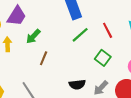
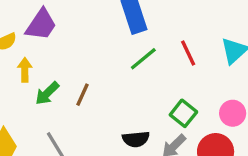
green arrow: (33, 36) -> (47, 93), moved
green square: (103, 58) -> (183, 113), moved

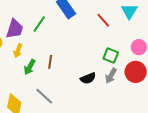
green line: (143, 59) -> (39, 24), moved
yellow arrow: (25, 70) -> (18, 51), moved, turned -144

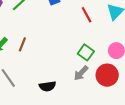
black semicircle: (88, 78) -> (47, 86), moved

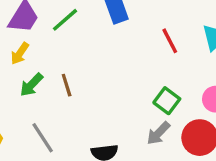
brown line: (22, 44) -> (67, 85), turned -40

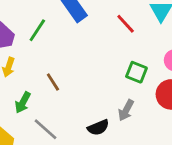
green arrow: (31, 85) -> (23, 102), moved
gray arrow: (158, 133) -> (126, 110), moved

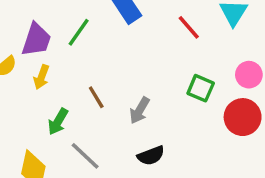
gray arrow: (126, 110) -> (140, 110), moved

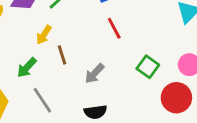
red line: (189, 27) -> (114, 28), moved
yellow arrow: (41, 77) -> (44, 35), moved

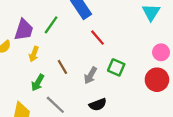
yellow arrow: (44, 35) -> (34, 54), moved
green square: (148, 67) -> (116, 67), moved

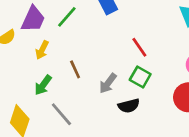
red line: (98, 38) -> (139, 47), moved
black semicircle: (98, 105) -> (129, 106), moved

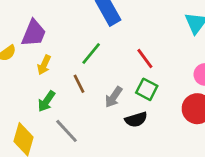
green line: (67, 17) -> (91, 54), moved

